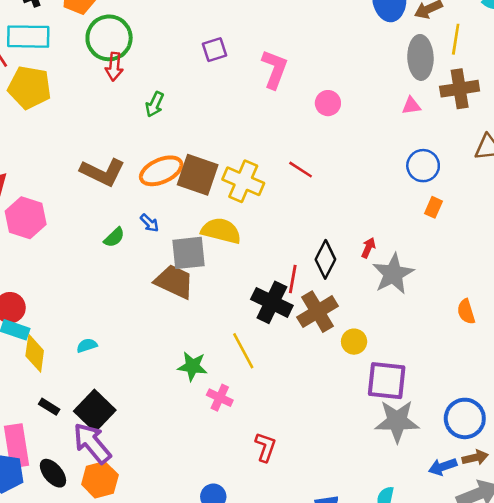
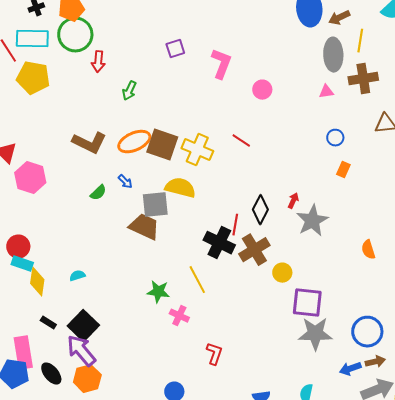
green circle: (109, 38) -> (75, 35), moved
blue circle: (423, 166) -> (335, 138), size x0.7

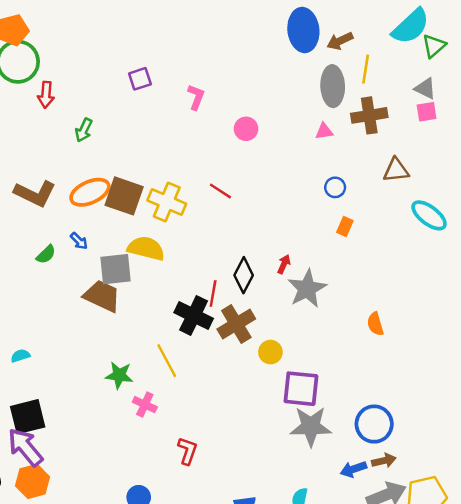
pink L-shape: (221, 64) -> (196, 97), size x0.7
black square: (83, 326) -> (28, 417), turned 32

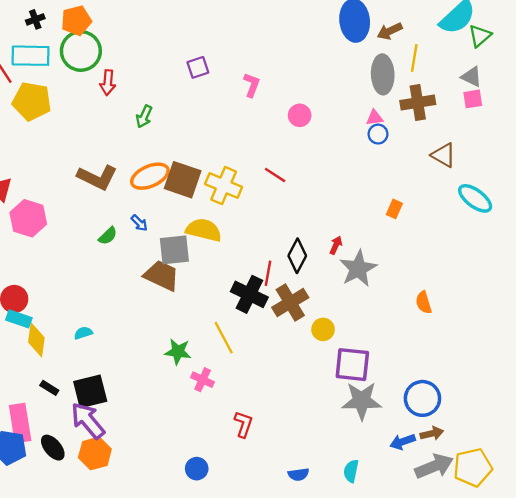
brown triangle: (396, 170) -> (444, 155), turned 36
blue circle: (335, 187) -> (378, 134), moved

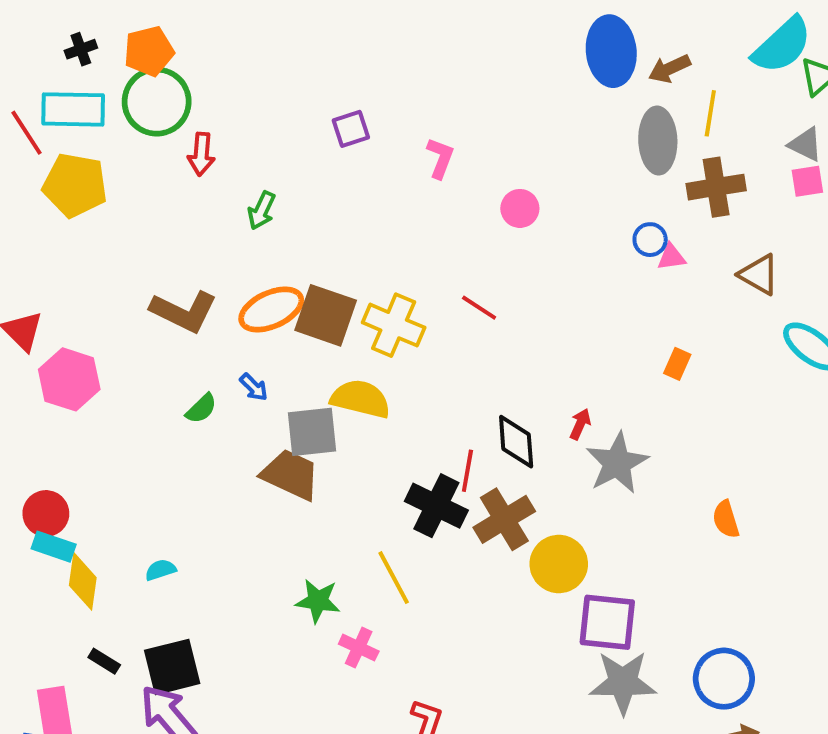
pink triangle: (374, 118) -> (671, 257), moved
black diamond: (297, 256) -> (516, 442), turned -32
yellow circle: (323, 329) -> (559, 564), size x1.5

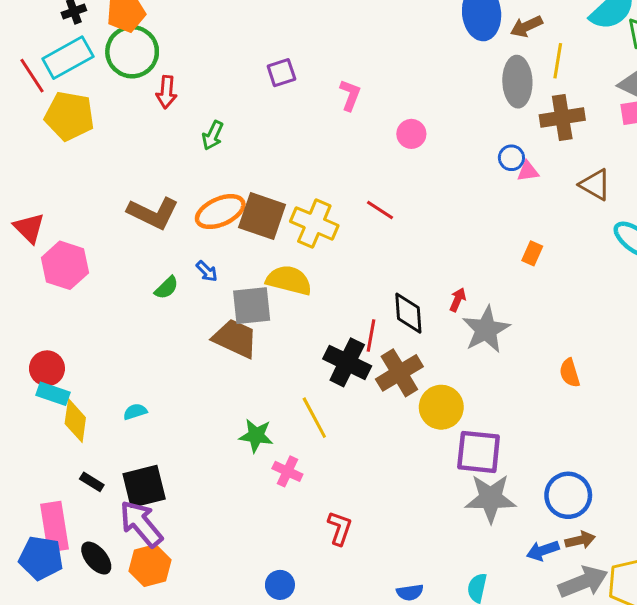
cyan rectangle: (73, 109) -> (68, 58), turned -30

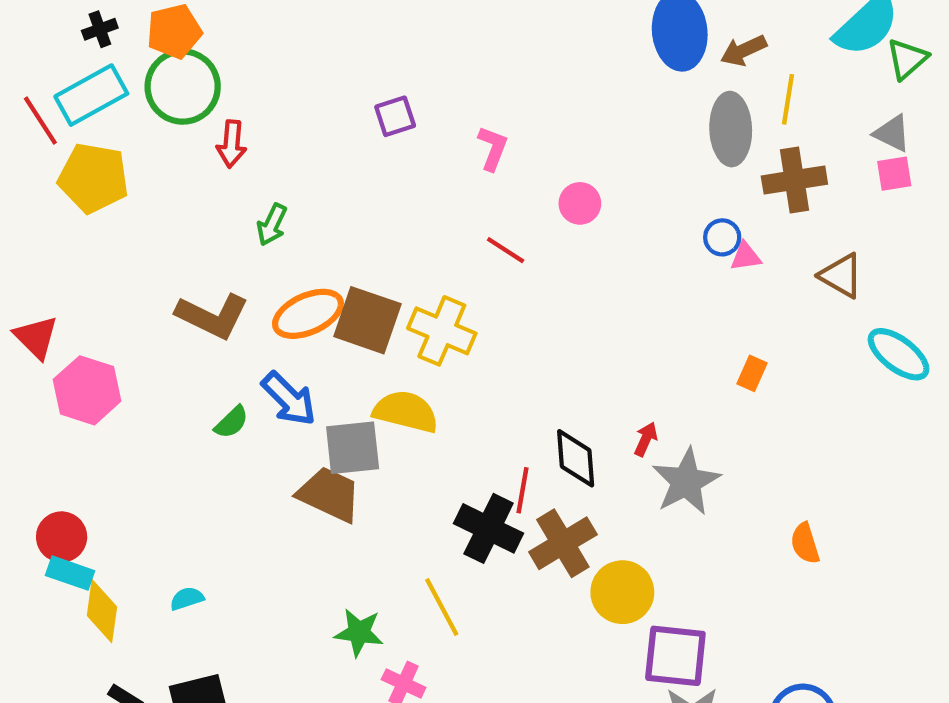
green arrow: (213, 135) -> (272, 225), moved
red line: (380, 210) -> (506, 250), moved
blue arrow: (207, 271) -> (289, 399), size x1.8

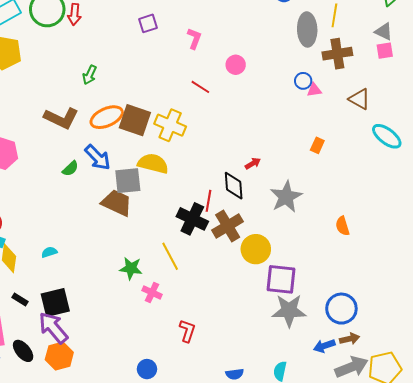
red arrow: (232, 144) -> (74, 14), moved
red arrow: (646, 439) -> (253, 163), moved, turned 35

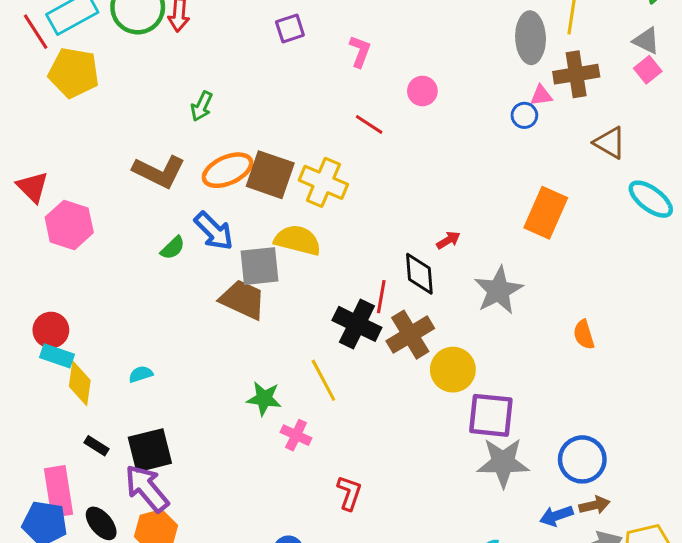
pink square: (385, 51) -> (648, 70), turned -30
pink triangle: (314, 90) -> (541, 96), moved
orange rectangle: (317, 145) -> (546, 213), size x2.0

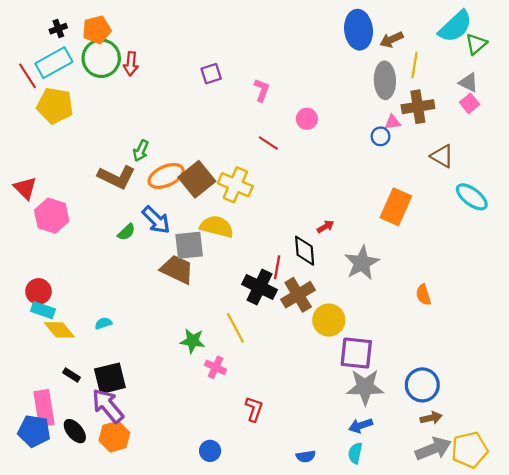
green arrow: (202, 106) -> (141, 151), moved
brown square: (270, 175) -> (197, 179), turned 32
yellow diamond: (80, 383) -> (59, 330), turned -48
blue arrow: (556, 516) -> (361, 426), moved

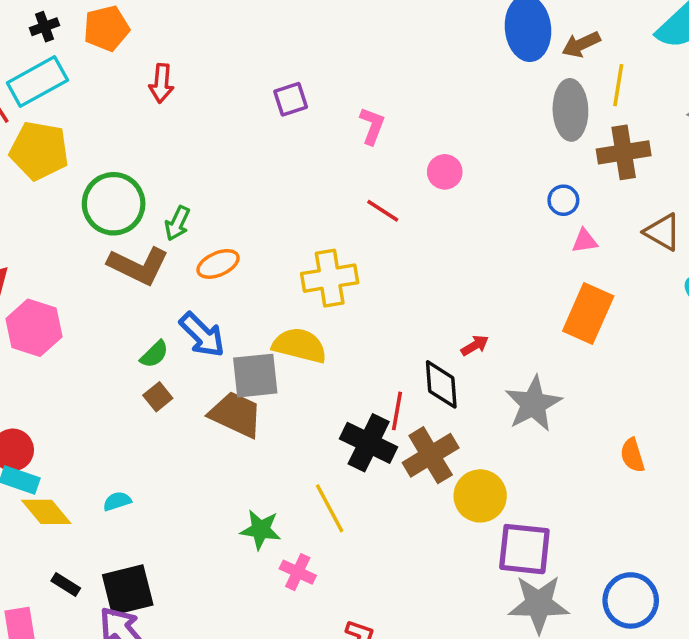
green circle: (101, 58) -> (114, 204), moved
pink triangle: (393, 122) -> (585, 241), moved
orange ellipse: (166, 176) -> (218, 264), size x0.7
brown square: (197, 179) -> (158, 397), moved, size x0.5
yellow cross: (235, 185) -> (330, 278), turned -32

